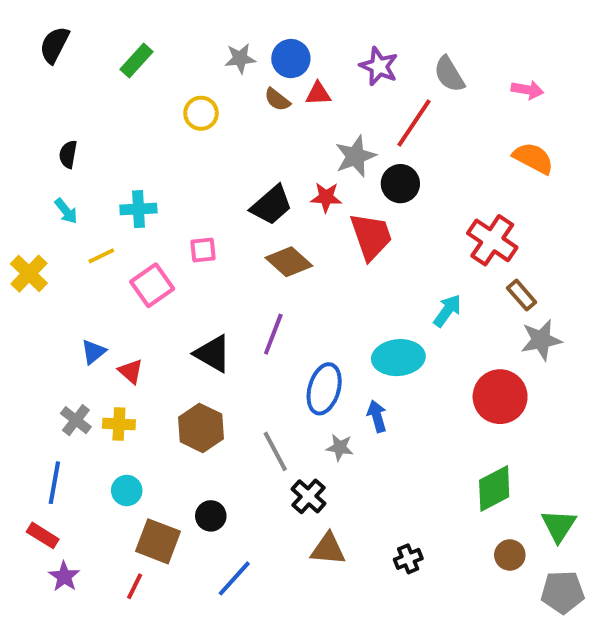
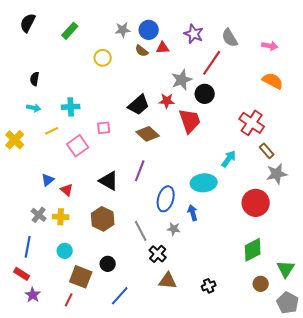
cyan arrow: (66, 211) -> (34, 108), turned -40
gray pentagon: (563, 592) -> (288, 303), turned 30

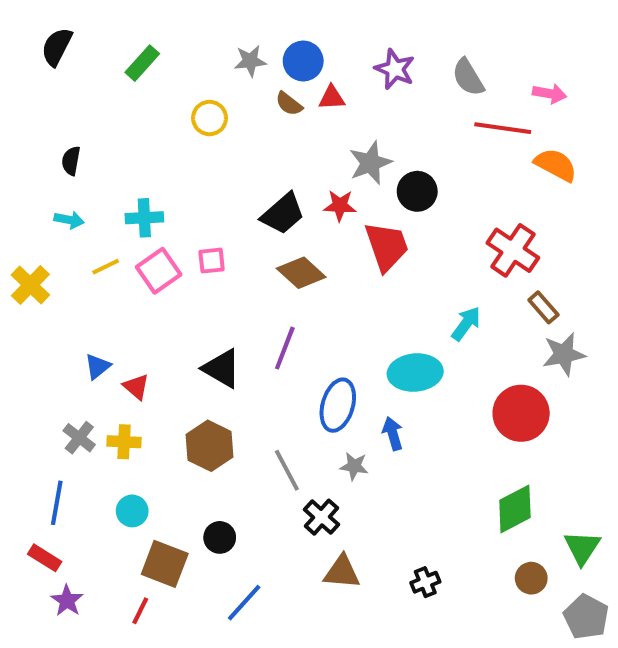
red line: (212, 63) -> (503, 128), moved, turned 64
pink square: (78, 146) -> (159, 271), moved

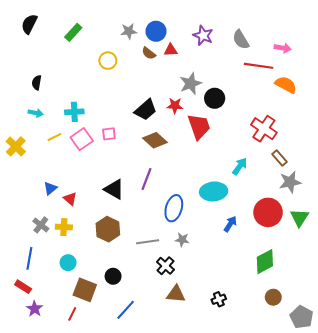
blue arrow: (393, 434) -> (230, 224), moved, turned 49
gray line: (287, 470) -> (148, 242), turned -70
green triangle: (582, 548) -> (299, 218), moved

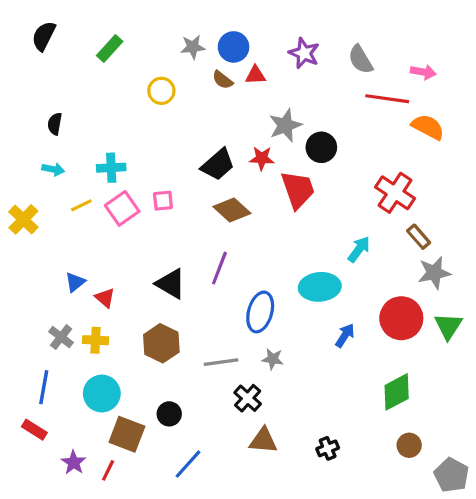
cyan circle: (68, 263) -> (102, 394), size x1.5
purple star: (35, 309) -> (74, 463), moved

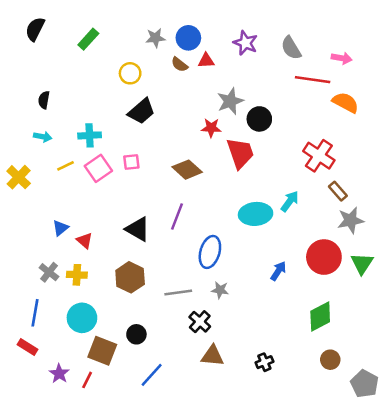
black trapezoid: (218, 165) -> (141, 111), moved
cyan ellipse: (320, 287) -> (256, 214), moved

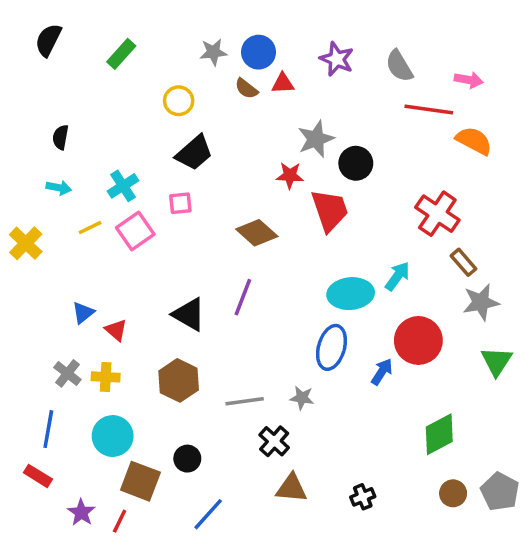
cyan cross: (90, 135) -> (123, 186), turned -30
pink square: (131, 162) -> (180, 203), moved
blue ellipse: (210, 252) -> (331, 347), moved
red circle: (324, 257) -> (418, 340), moved
gray pentagon: (364, 384) -> (500, 492), moved

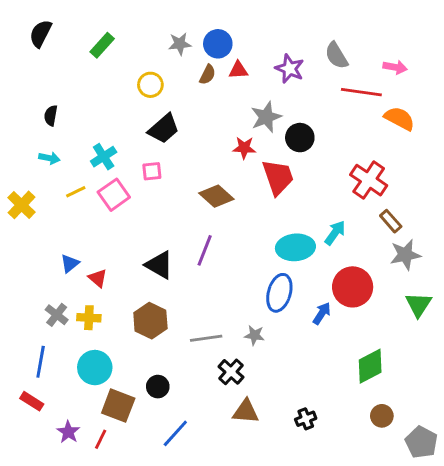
purple star: (337, 59) -> (290, 69), moved
brown semicircle: (246, 89) -> (208, 75), turned -102
gray pentagon: (500, 492) -> (421, 442), moved

